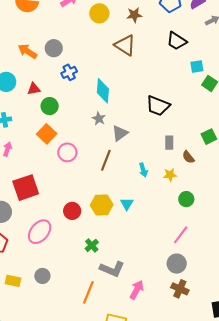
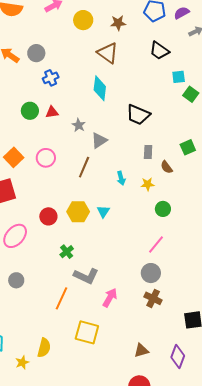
red triangle: (34, 89) -> (52, 112), moved
cyan diamond: (103, 91) -> (100, 88), moved
orange square: (47, 134) -> (14, 157), moved

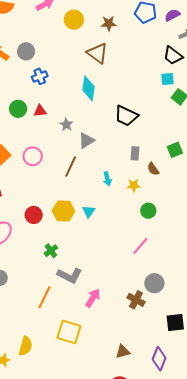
black trapezoid: (159, 51) -> (173, 56), moved
gray circle: (151, 273) -> (154, 283), moved

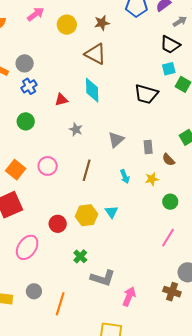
blue cross: (40, 76) -> (29, 86), moved
red triangle: (40, 111) -> (61, 100), moved
black trapezoid: (126, 116) -> (146, 94), moved
gray triangle: (86, 141) -> (116, 140), moved
orange line: (44, 297) -> (60, 304), moved

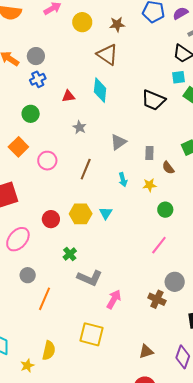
orange square: (16, 170) -> (18, 147), moved
gray circle: (34, 291) -> (28, 275), moved

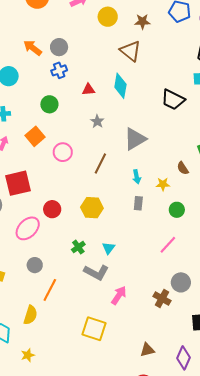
gray triangle: (118, 142) -> (135, 139), size x1.4
gray rectangle: (149, 153) -> (138, 203), moved
cyan triangle: (106, 213) -> (109, 248), moved
red circle: (51, 219) -> (52, 209), moved
yellow semicircle: (49, 350) -> (30, 315), moved

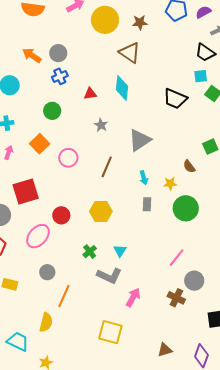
yellow circle: (108, 17) -> (105, 20), size x1.4
green circle: (177, 210) -> (186, 208), size x1.6
pink line: (168, 245) -> (177, 258), moved

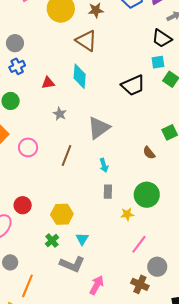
black trapezoid: (175, 99) -> (133, 85), turned -45
yellow star: (170, 184) -> (127, 214), moved
yellow hexagon: (101, 211) -> (62, 214), moved

